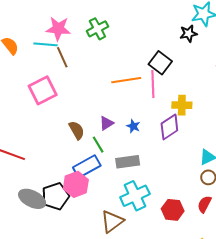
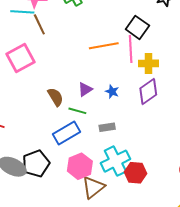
yellow cross: (182, 105) -> (149, 63), moved
green line: (98, 145) -> (77, 111), turned -42
gray rectangle: (128, 162) -> (107, 127), size x0.7
pink hexagon: (76, 184) -> (80, 166), moved
red hexagon: (173, 210) -> (136, 173), moved

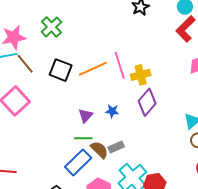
black square: (137, 27) -> (61, 70), moved
brown semicircle: (55, 97) -> (99, 150), moved

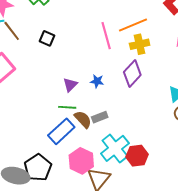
orange line: (93, 69) -> (133, 25), moved
black square: (61, 70) -> (47, 38), size x0.7
yellow cross: (141, 75) -> (140, 44), moved

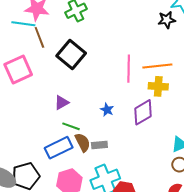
black square: (47, 38) -> (71, 54), size x1.8
purple triangle: (70, 85) -> (62, 103), moved

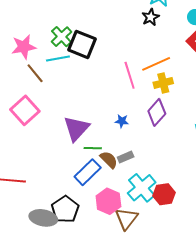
cyan line: (23, 24) -> (58, 58), moved
black square: (71, 54) -> (82, 44), moved
purple triangle: (62, 103) -> (76, 128), size x1.8

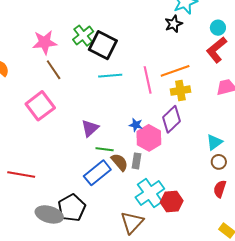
cyan line: (58, 58) -> (110, 76), moved
purple triangle: (76, 128) -> (90, 128), size x0.7
gray rectangle: (126, 157) -> (137, 161), turned -63
pink hexagon: (108, 201) -> (149, 138), moved

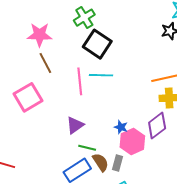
green cross: (83, 36) -> (84, 18), moved
pink line: (148, 80) -> (80, 81), moved

